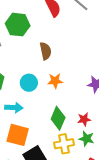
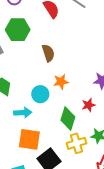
cyan circle: (29, 83) -> (40, 94), moved
red star: (84, 119) -> (89, 105), moved

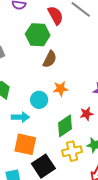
green hexagon: (18, 30) -> (38, 35), moved
brown semicircle: (48, 53) -> (50, 59), turned 42
green diamond: (68, 119) -> (65, 126), turned 35

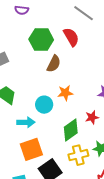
red semicircle: (55, 15) -> (71, 37), moved
orange square: (25, 144) -> (31, 149), turned -30

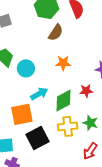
cyan circle: (44, 105) -> (26, 68), moved
cyan arrow: (26, 122) -> (39, 94), moved, turned -36

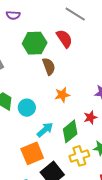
brown semicircle: (56, 33) -> (49, 66), turned -42

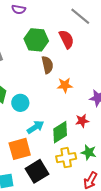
orange star: (62, 95) -> (65, 85), moved

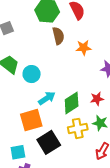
orange star: (65, 85) -> (84, 48), moved
red star: (82, 121) -> (97, 99), moved

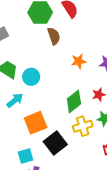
orange star: (84, 48) -> (79, 61), moved
cyan arrow: (47, 98) -> (15, 100), moved

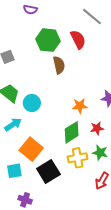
orange star: (79, 61) -> (80, 106), moved
orange square: (36, 123) -> (31, 149), turned -35
cyan square: (26, 156) -> (14, 171), moved

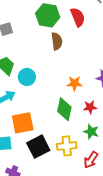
green diamond: (72, 132) -> (64, 109), turned -50
orange square: (31, 149) -> (23, 123), turned 35
yellow cross: (78, 158) -> (67, 146), moved

